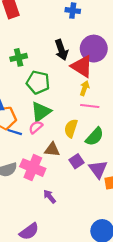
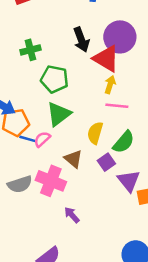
pink semicircle: (36, 127) -> (42, 139), moved
brown triangle: (52, 150) -> (73, 159), turned 35
purple square: (77, 161) -> (106, 162), moved

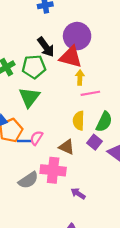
green pentagon: (54, 79) -> (34, 67), moved
green triangle: (59, 114) -> (29, 97), moved

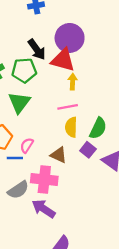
pink line: (90, 93) -> (68, 107), moved
blue line: (25, 141) -> (15, 158), moved
purple arrow: (78, 193) -> (44, 209), moved, size x1.5

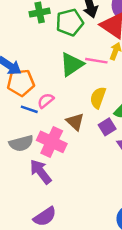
green pentagon: (24, 70) -> (70, 22), turned -30
green triangle: (19, 103) -> (72, 64), moved
pink line: (68, 107) -> (96, 61), moved

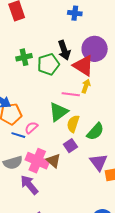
green triangle: (72, 64) -> (58, 112), moved
brown triangle: (75, 122) -> (53, 161), moved
purple square: (107, 127) -> (70, 146), moved

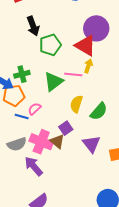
black arrow: (64, 50) -> (33, 26), moved
green cross: (24, 57) -> (22, 74), moved
green triangle: (58, 112) -> (53, 81), moved
purple square: (70, 146) -> (66, 128), moved
purple triangle: (99, 162) -> (91, 144), moved

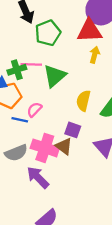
red triangle: (85, 45) -> (89, 31), turned -30
pink line: (73, 74) -> (31, 64), moved
purple square: (66, 128) -> (73, 130), turned -32

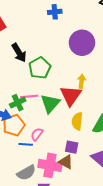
red triangle: (89, 31) -> (71, 96), moved, turned -45

